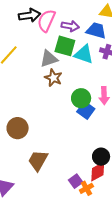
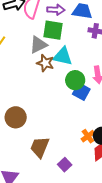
cyan triangle: (84, 54) -> (63, 56), moved
purple square: (76, 181) -> (65, 165), moved
orange cross: (86, 188) -> (88, 136), moved

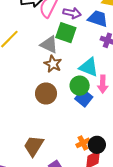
gray triangle: (38, 45) -> (49, 45), turned 42
cyan triangle: (63, 56) -> (89, 67), moved
brown circle: (16, 117) -> (46, 94), moved

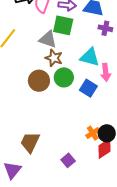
green circle: (80, 86) -> (64, 77), moved
brown circle: (46, 94) -> (39, 81), moved
brown trapezoid: (34, 146) -> (30, 142), moved

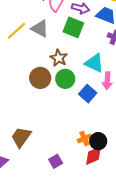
gray triangle: (48, 39) -> (40, 29), moved

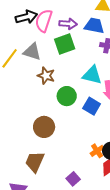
green square: (73, 27) -> (65, 44), turned -30
brown star: (59, 58) -> (46, 76), moved
brown circle: (40, 78) -> (44, 127), moved

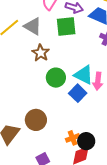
cyan triangle: (92, 75) -> (84, 75), moved
brown circle: (44, 127) -> (36, 120), moved

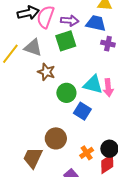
blue square: (78, 93) -> (82, 111), moved
orange cross: (73, 138) -> (87, 153), moved

